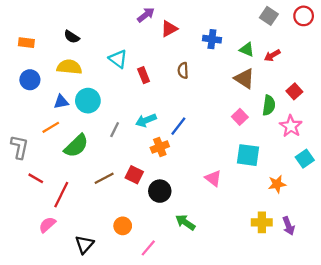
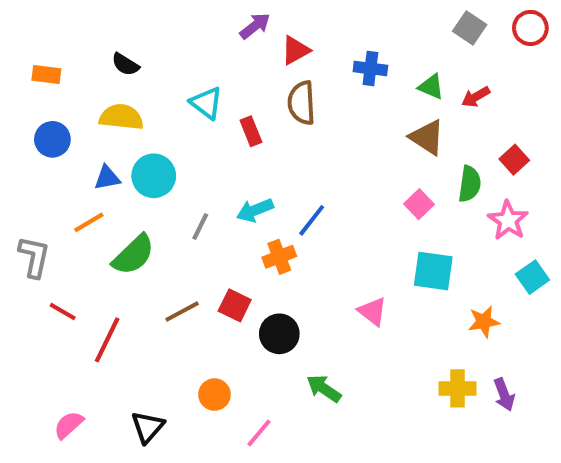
brown semicircle: (183, 70) -> (302, 103), moved, size x1.5
pink semicircle: (47, 225) -> (69, 425), moved

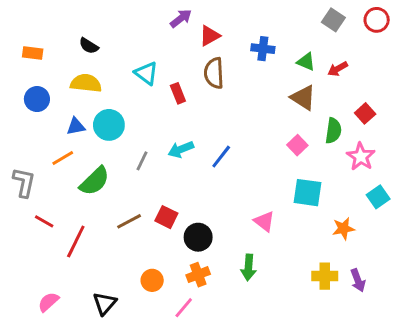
orange cross: (279, 257) -> (198, 275), moved
green arrow: (324, 388) -> (248, 267), moved, turned -120

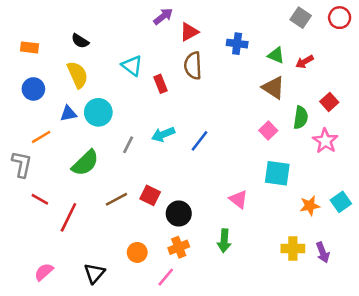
yellow semicircle: (86, 83) -> (78, 75), turned 60
orange line: (63, 158) -> (41, 137), moved
cyan square: (378, 197) -> (341, 202), moved

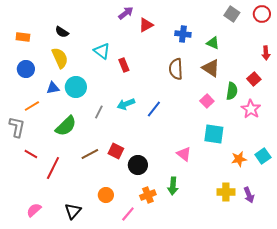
red arrow: (305, 62) -> (266, 53), moved, turned -64
brown semicircle: (193, 66) -> (176, 69), moved
orange cross: (179, 247) -> (148, 195), moved

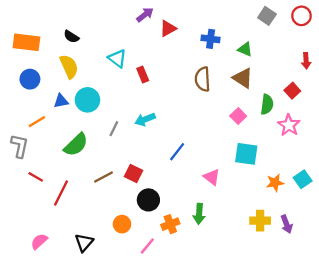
orange rectangle: (23, 37) -> (26, 42), size x1.6
blue line: (154, 109) -> (177, 152), moved
black circle: (138, 165) -> (148, 200), moved

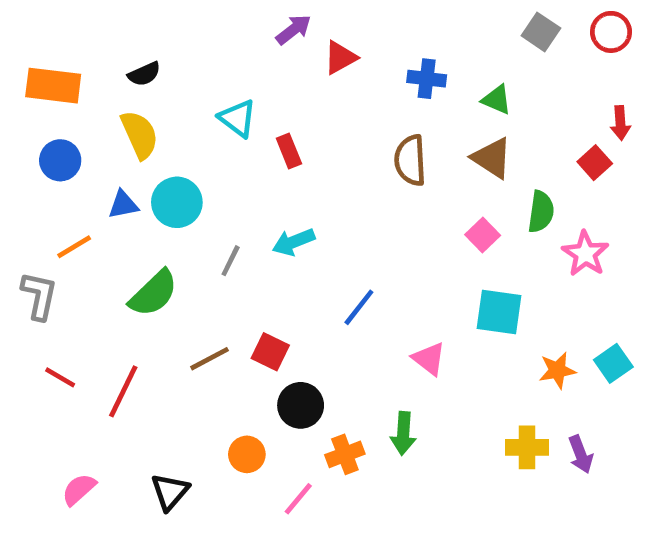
black semicircle: (71, 37) -> (144, 74), turned -56
red square: (292, 91) -> (595, 163), moved
red line: (36, 177) -> (60, 377), moved

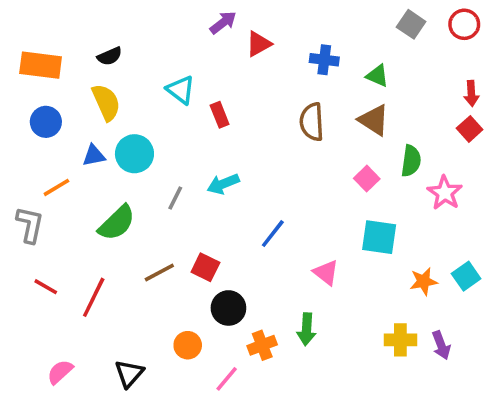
red square: (595, 163) -> (470, 129), moved

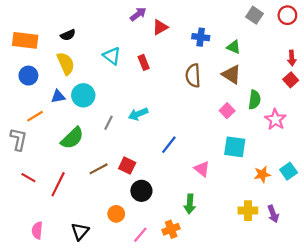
red rectangle: (220, 115) -> (144, 62), moved
orange cross: (262, 345) -> (171, 229), moved
pink semicircle: (60, 372) -> (37, 230), turned -42

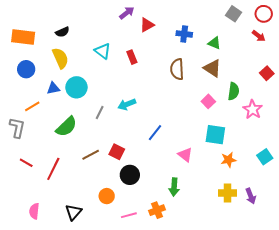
red arrow: (292, 58) -> (259, 36), moved, turned -48
orange star: (262, 174) -> (228, 160), moved
pink line: (140, 235) -> (129, 215), turned 35

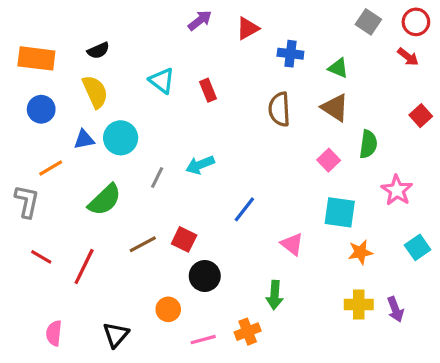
red triangle: (147, 25) -> (248, 28), moved
pink star: (253, 109) -> (397, 190), moved

